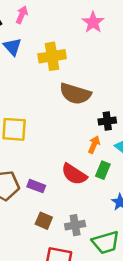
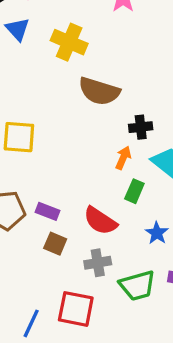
yellow cross: (52, 56) -> (69, 42), turned 32
red semicircle: (74, 174) -> (100, 221), moved
brown square: (44, 221) -> (55, 244), moved

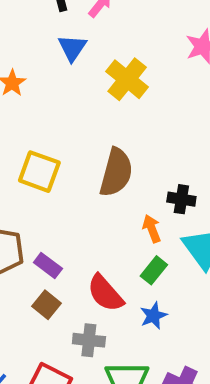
brown semicircle: (99, 91) -> (116, 172), moved, turned -108
orange arrow: (123, 158) -> (152, 229), turned -60
blue star: (157, 233) -> (153, 316), moved

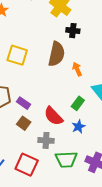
black cross: (181, 199) -> (73, 31), moved
orange arrow: (152, 229) -> (77, 69), moved

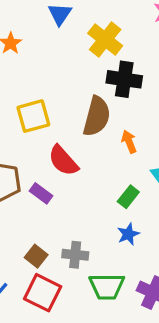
black cross: (73, 31) -> (124, 79), size x1.5
yellow square: (17, 55) -> (33, 116), turned -35
red semicircle: (53, 116) -> (63, 161), moved
brown square: (24, 123) -> (36, 256), moved

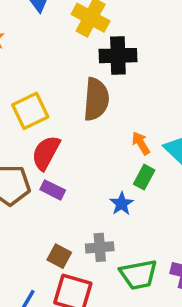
orange arrow: (129, 142) -> (141, 143), moved
red semicircle: (63, 161) -> (46, 153), moved, turned 80
blue star: (128, 234) -> (122, 204), moved

